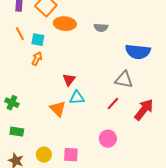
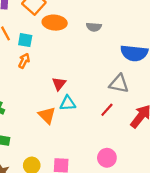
pink circle: (108, 139) -> (107, 158), moved

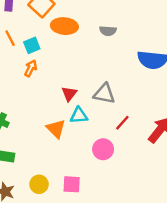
cyan square: (25, 40) -> (32, 45), turned -32
gray triangle: (119, 84) -> (104, 94), moved
pink circle: (107, 158) -> (103, 149), moved

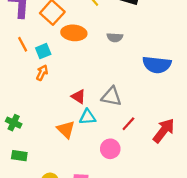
red triangle: (69, 94) -> (78, 97), turned -35

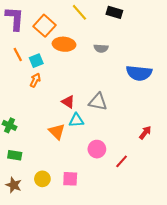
red line: (128, 124) -> (122, 161), moved
red arrow: (164, 131) -> (145, 133), size x0.6

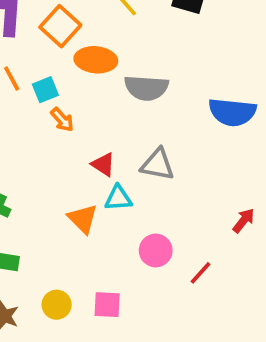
gray semicircle: (101, 48) -> (146, 88), moved, size x1.6
orange arrow: (35, 80) -> (62, 120), moved, turned 112

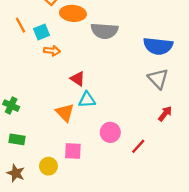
orange arrow: (62, 120) -> (52, 51), turned -42
gray triangle: (158, 164) -> (158, 79), moved, turned 35
pink square: (107, 305) -> (73, 151), moved

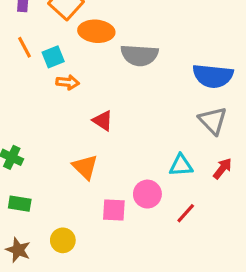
cyan triangle: (87, 100) -> (181, 165), moved
pink square: (73, 151) -> (114, 210), moved

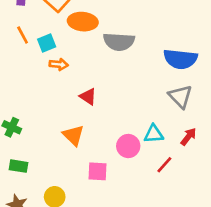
pink circle: (147, 194) -> (128, 146), moved
red line: (186, 213) -> (164, 165), moved

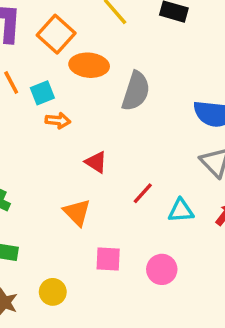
gray semicircle: (119, 42) -> (136, 91), turned -76
pink circle: (128, 146) -> (162, 269), moved
red line: (164, 165) -> (143, 193), moved

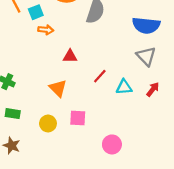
red triangle: (96, 162) -> (70, 56), turned -32
pink circle: (162, 269) -> (112, 144), moved
yellow circle: (53, 292) -> (48, 123), moved

